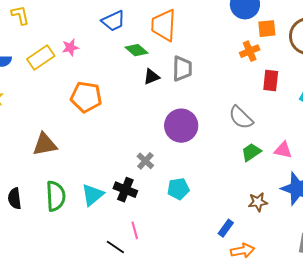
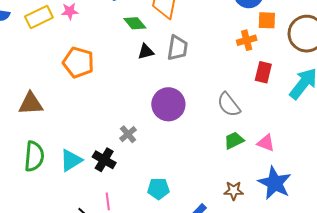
cyan pentagon: (178, 189) -> (158, 189), moved

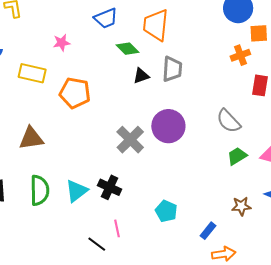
yellow rectangle: (39, 17) -> (32, 73), moved, turned 44
gray cross: (128, 134) -> (130, 140), moved, size x1.6
cyan pentagon: (158, 189) -> (166, 211), turned 30

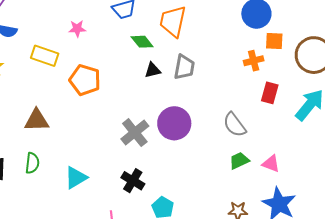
black cross: (110, 187) -> (133, 181), moved
green semicircle: (40, 190) -> (32, 163), moved, size x0.7

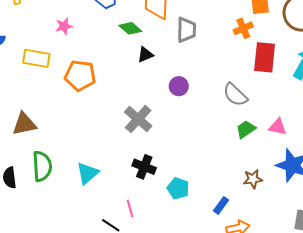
gray trapezoid: (184, 67) -> (186, 30), moved
red rectangle: (270, 93) -> (265, 57), size x1.4
brown triangle: (37, 120) -> (24, 124), moved
purple circle: (174, 123) -> (179, 86), moved, size x0.6
green semicircle: (32, 163) -> (42, 166), size x1.4

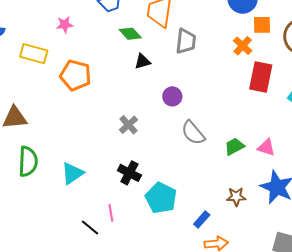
orange cross: (243, 28) -> (243, 46), turned -30
gray semicircle: (235, 95) -> (193, 133), moved
gray cross: (138, 119) -> (128, 125), size x0.7
cyan pentagon: (178, 188) -> (161, 198), size x1.4

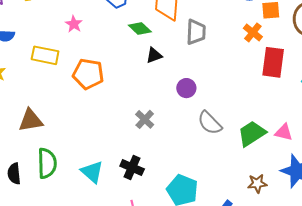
pink star: (65, 25) -> (74, 24), turned -30
green trapezoid: (234, 146) -> (252, 134), size x1.4
cyan triangle: (72, 173) -> (92, 172), turned -40
black cross: (129, 173) -> (132, 168), moved

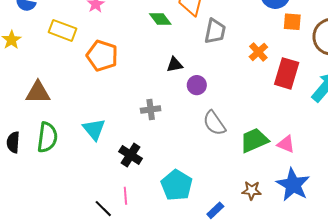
orange cross: (253, 32) -> (258, 52), moved
black triangle: (154, 55) -> (175, 65), moved
gray cross: (145, 119) -> (151, 109), turned 30
cyan triangle: (92, 172) -> (94, 129), moved

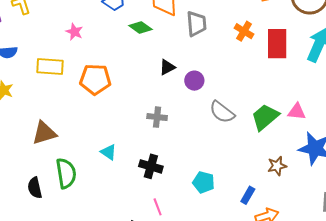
gray cross: (151, 109) -> (157, 117), turned 30
cyan triangle: (94, 129) -> (108, 152), size x0.7
cyan pentagon: (177, 185) -> (204, 182), size x0.7

